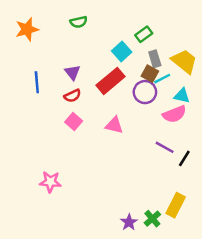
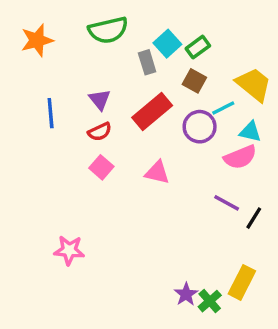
green semicircle: (79, 22) -> (108, 30), size x1.6
cyan square: (122, 51) -> (167, 44), moved
gray rectangle: (155, 59) -> (147, 62), moved
brown square: (150, 74) -> (194, 81), moved
purple star: (129, 222) -> (186, 294), moved

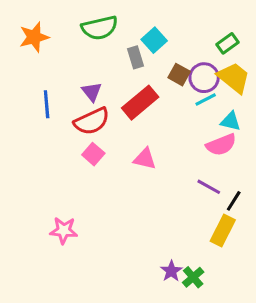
green rectangle: (198, 47) -> (227, 43), moved
purple circle: (200, 127) -> (204, 78), moved
red semicircle: (100, 132) -> (92, 121), size x1.6
yellow rectangle: (242, 282) -> (223, 230), moved

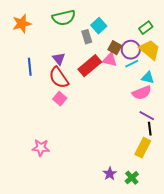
red semicircle: (92, 121) -> (59, 78), turned 80
pink triangle: (145, 159) -> (110, 60), moved
purple line: (209, 187) -> (147, 116), moved
black line: (234, 201) -> (150, 129), turned -40
green cross: (193, 277) -> (132, 178), moved

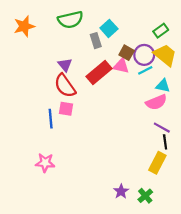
blue line: (30, 67) -> (51, 119), moved
pink square: (60, 99) -> (66, 109), turned -32

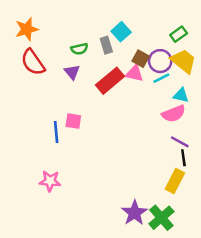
green semicircle: (70, 20) -> (79, 49), moved, size x0.6
red semicircle: (65, 86) -> (33, 62), moved
purple star: (121, 191) -> (134, 213), size x1.5
green cross: (145, 196) -> (161, 218), size x1.5

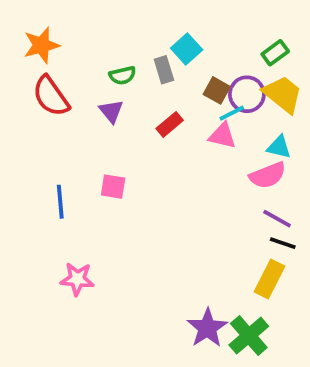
pink triangle: (134, 73) -> (222, 136), moved
cyan line: (161, 78) -> (232, 113), moved
red rectangle: (110, 81) -> (170, 124), size x0.6
blue line: (56, 132) -> (60, 202), moved
black line: (183, 158) -> (283, 243), turned -63

